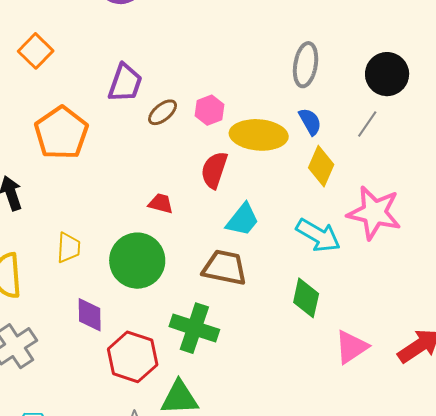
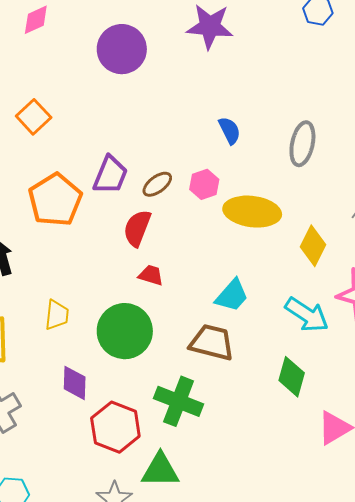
purple trapezoid: (125, 83) -> (110, 175), moved
blue semicircle: (310, 122) -> (229, 130), moved
red semicircle: (214, 170) -> (137, 228), moved

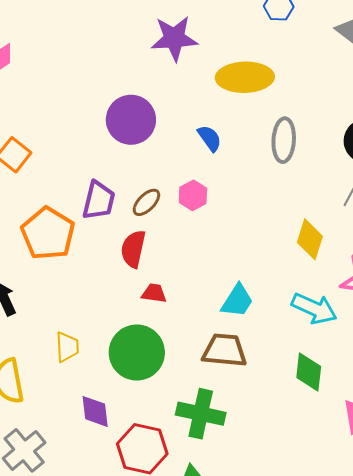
purple circle: (122, 49) -> (131, 120), moved
yellow ellipse: (252, 212) -> (245, 77), moved

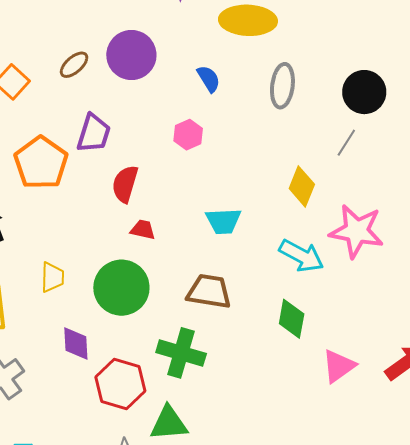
brown ellipse: (146, 202) -> (74, 65), moved
cyan trapezoid: (237, 301) -> (223, 221), moved, turned 51

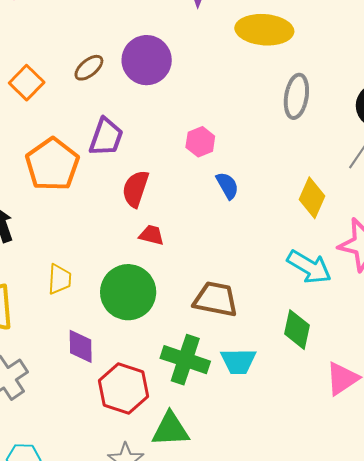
blue semicircle: (209, 79) -> (227, 186), moved
cyan trapezoid: (223, 221) -> (238, 361), moved

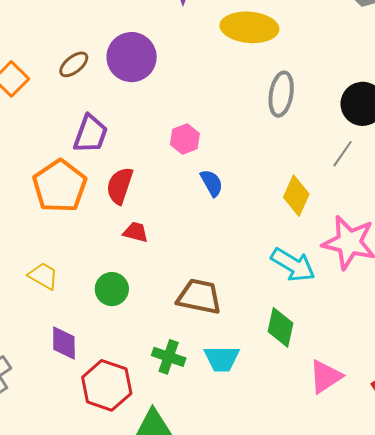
orange pentagon: (52, 164) -> (60, 186), moved
yellow trapezoid: (59, 279) -> (43, 276), turned -64
green circle: (128, 292) -> (112, 289), size x0.6
green cross: (185, 360) -> (169, 357), size x0.7

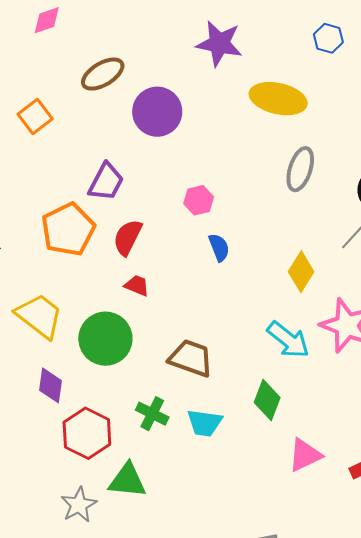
brown ellipse: (74, 64) -> (103, 74), moved, size x1.4
yellow trapezoid: (43, 276) -> (39, 316), size x1.6
green circle: (112, 289) -> (105, 339), size x1.6

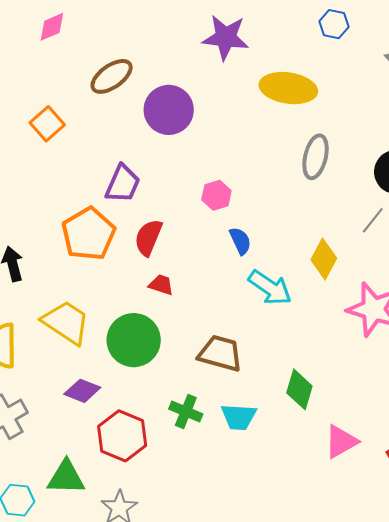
cyan arrow: (288, 340) -> (270, 288), moved
purple diamond: (51, 385) -> (82, 391), turned -72
green triangle: (127, 481) -> (66, 477), moved

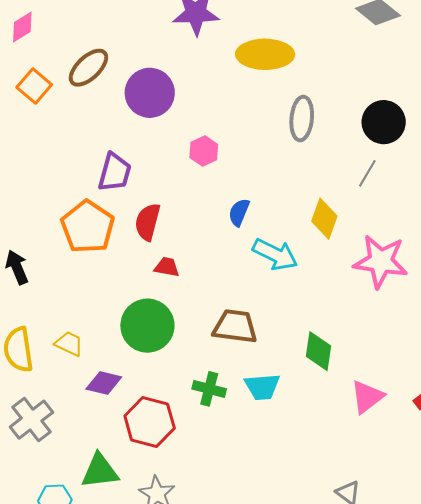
orange square: (47, 124) -> (34, 86), moved
pink hexagon: (216, 195) -> (204, 151), moved
blue semicircle: (240, 241) -> (239, 212), turned -124
yellow trapezoid: (66, 322) -> (69, 344), moved, size x0.6

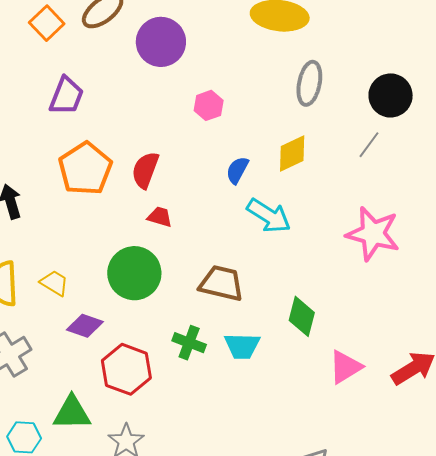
purple trapezoid: (115, 172) -> (66, 96), moved
yellow diamond: (324, 219) -> (292, 154), moved, turned 39

